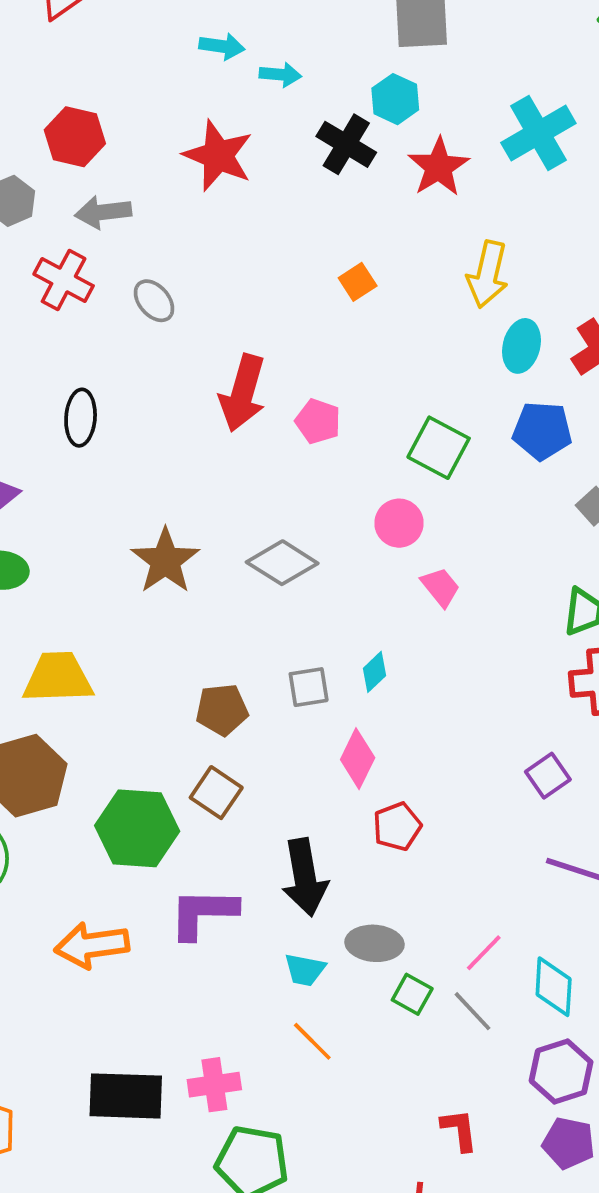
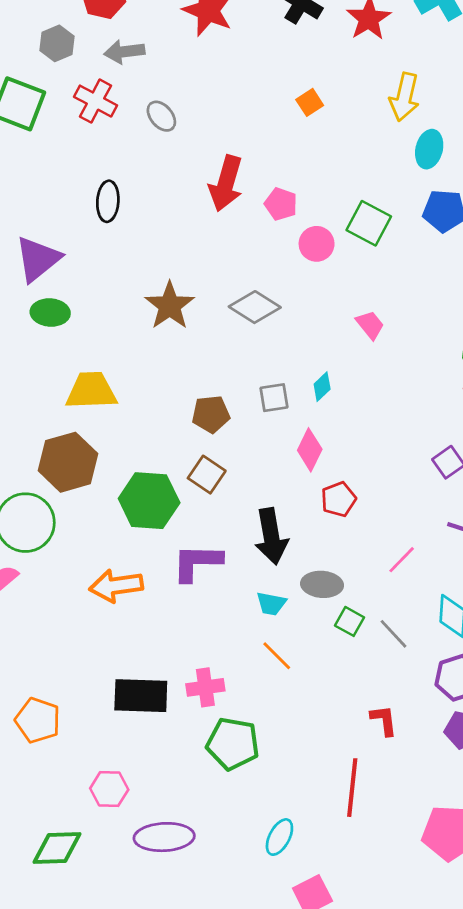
pink circle: (399, 523) -> (317, 244), moved
pink line: (484, 953) -> (402, 560), moved

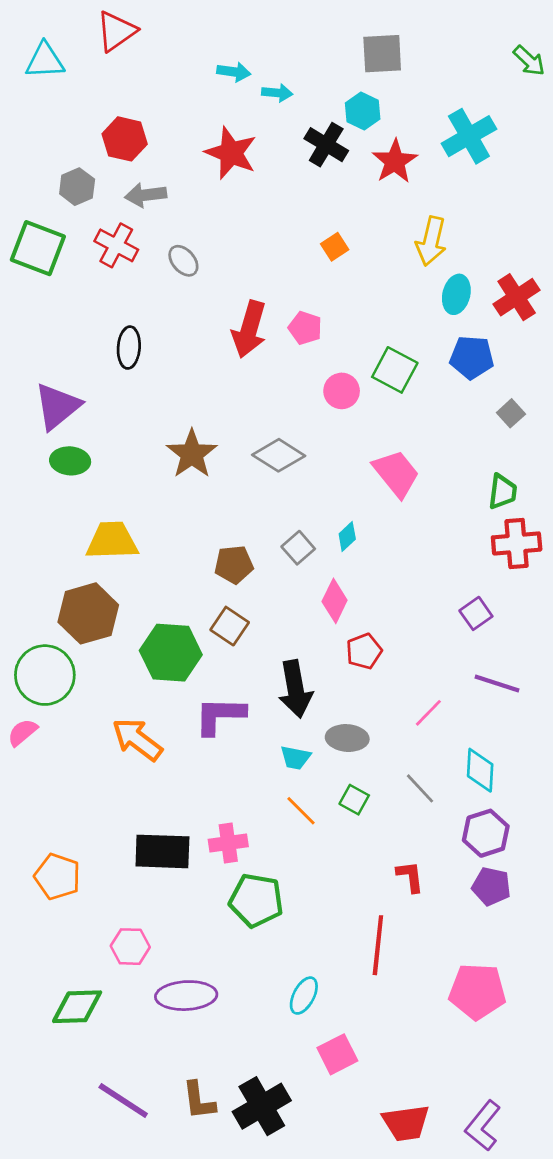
pink pentagon: (281, 204) -> (305, 328), moved
pink trapezoid: (370, 325) -> (396, 473), size x1.6
gray square: (274, 398) -> (298, 548), turned -32
orange arrow: (116, 586) -> (137, 739), turned 45
green square: (350, 621) -> (354, 800), moved

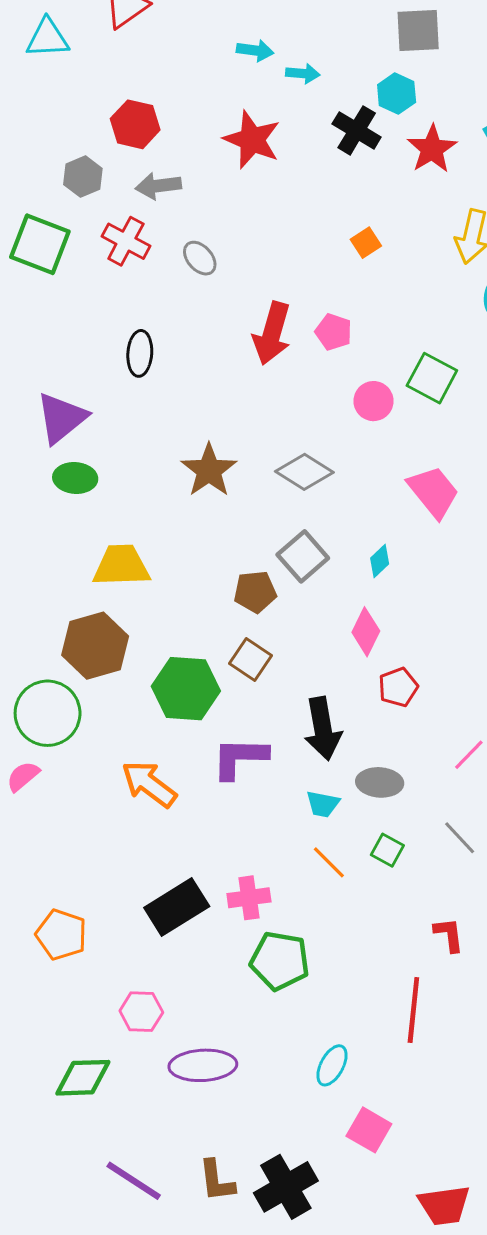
gray square: (298, 548) -> (303, 556), moved, size x1.4
black rectangle: (162, 851) -> (177, 907), turned -34
pink square: (337, 1054) -> (369, 1130), turned -33

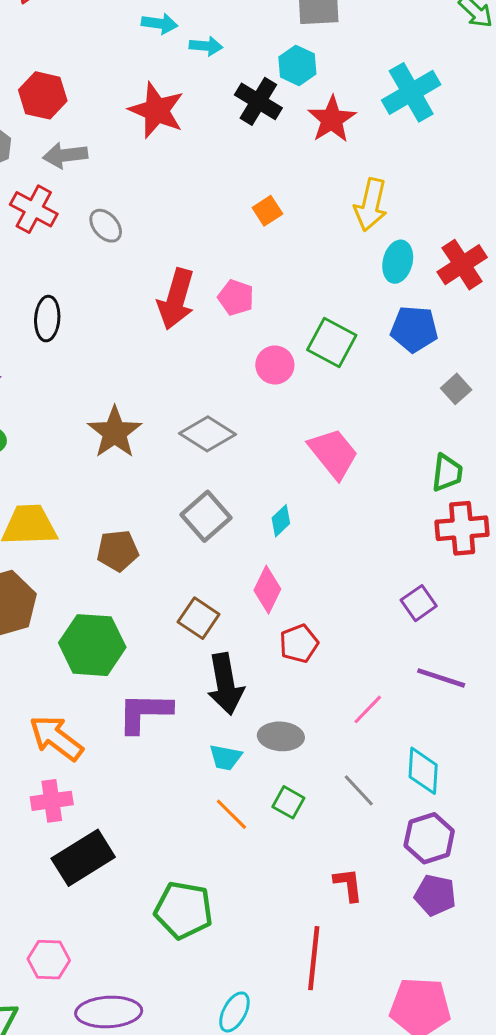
brown pentagon: (255, 592) -> (118, 551), moved
brown square: (250, 659) -> (199, 618), moved
pink cross: (249, 898) -> (52, 801), moved

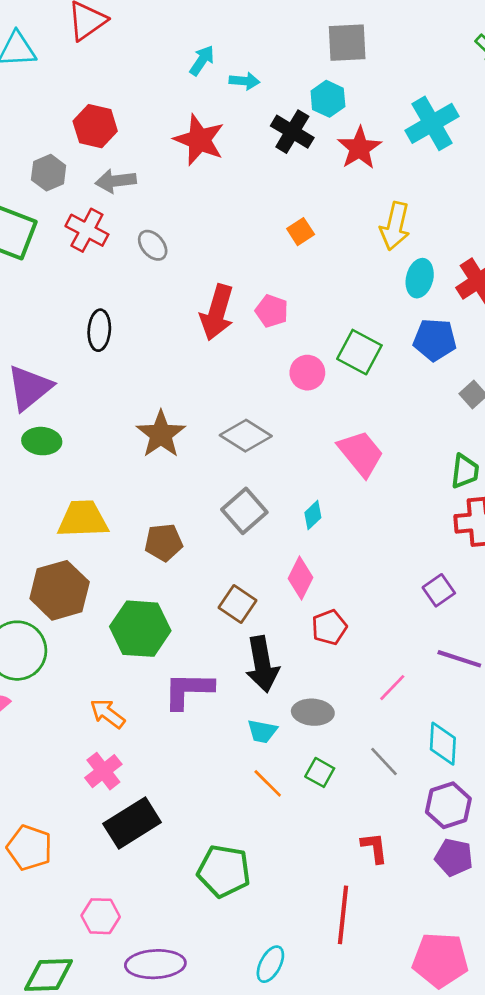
cyan arrow: (160, 23) -> (202, 60), turned -64
orange arrow: (56, 738) -> (107, 714), size x0.7
pink cross: (52, 801) -> (103, 771), turned -30

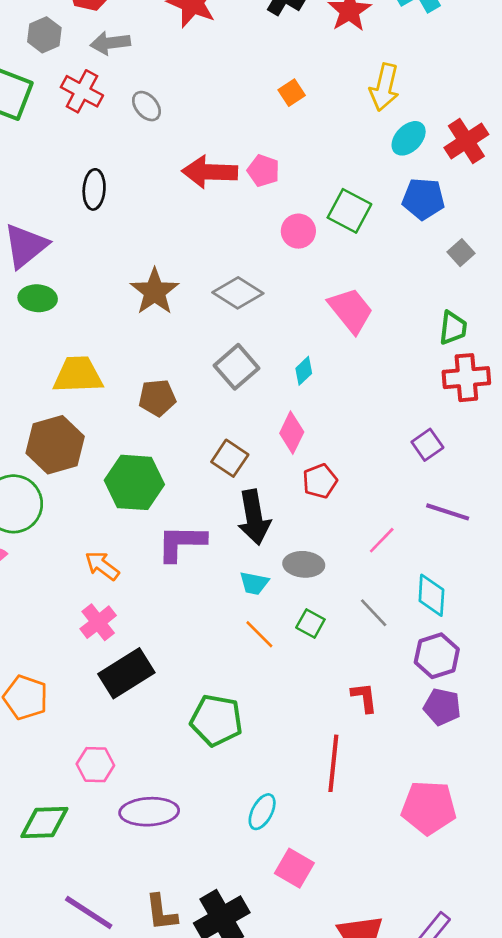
cyan ellipse: (420, 278) -> (409, 138), turned 30
red arrow: (217, 312) -> (210, 172), turned 76

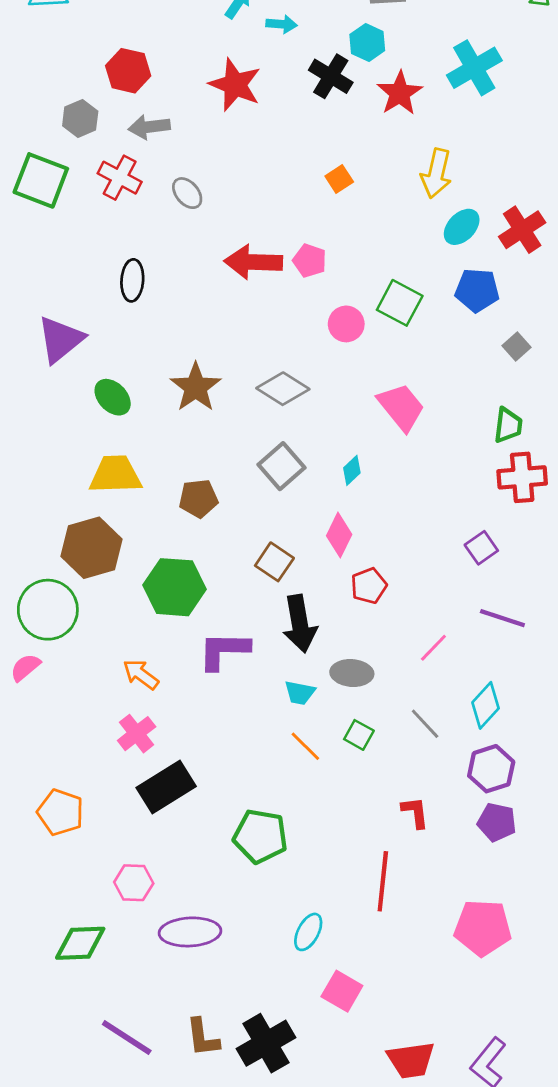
green ellipse: (38, 298) -> (113, 397), moved, turned 42
cyan diamond: (431, 595) -> (486, 705), turned 39

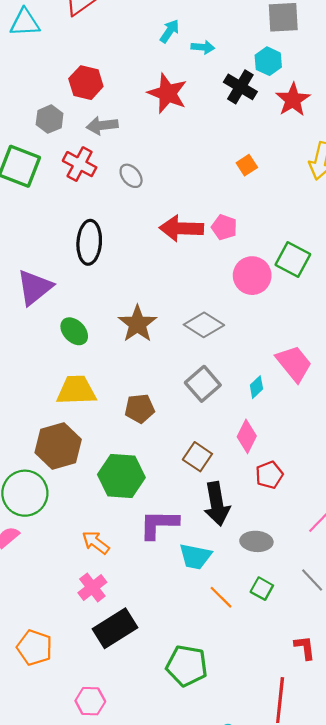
black ellipse: (132, 280) -> (89, 242), size x1.4
pink circle: (346, 324) -> (252, 276), size x1.4
pink trapezoid: (401, 407) -> (294, 363), moved
cyan trapezoid: (300, 693) -> (195, 556), moved, size x1.4

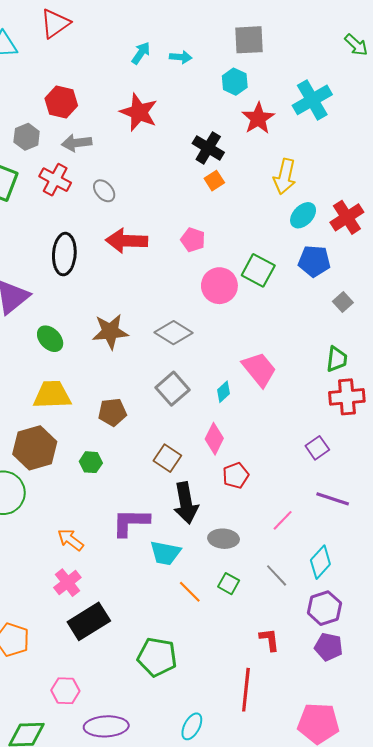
cyan arrow: (203, 47) -> (181, 57), moved
black cross: (240, 87) -> (208, 148), moved
red arrow: (181, 228) -> (127, 241), moved
brown star: (137, 324) -> (110, 332), turned 30
green hexagon: (121, 476) -> (91, 462), moved, size x0.5

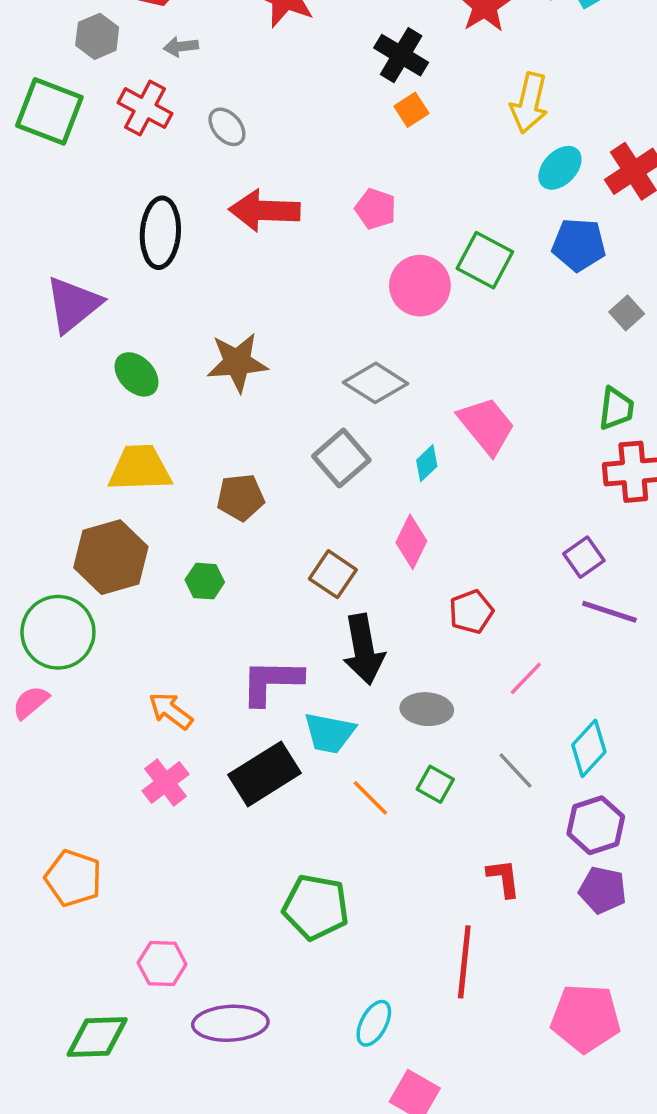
gray arrow: (77, 143) -> (181, 47), size x0.7
gray diamond: (174, 333) -> (376, 383), moved
red pentagon: (236, 475) -> (471, 612), moved
purple line: (333, 499) -> (609, 612), moved
black rectangle: (89, 621) -> (265, 774), moved

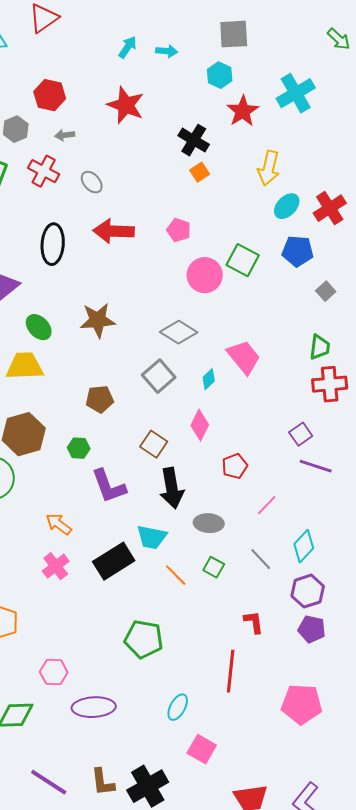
yellow trapezoid: (140, 468) -> (25, 366), moved
purple L-shape: (271, 682) -> (109, 486), moved, turned -111

